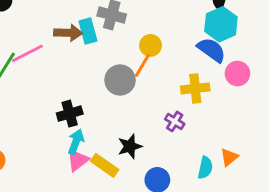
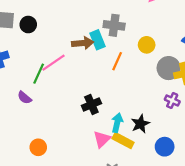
orange line: (142, 65) -> (117, 61), moved
gray circle: (120, 80) -> (169, 68), moved
cyan arrow: (76, 142) -> (117, 123), moved

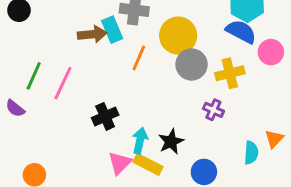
yellow circle: (147, 45) -> (178, 36), size x1.6
pink line: (54, 63) -> (63, 83), moved, turned -30
gray circle: (169, 68) -> (192, 64), moved

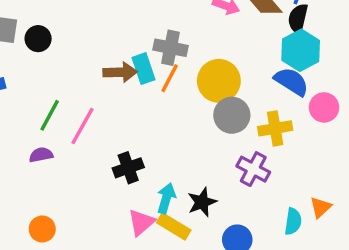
orange line: (139, 58) -> (170, 78), moved
purple semicircle: (15, 108) -> (41, 155), moved, turned 126
purple cross: (213, 110) -> (253, 169), size x1.4

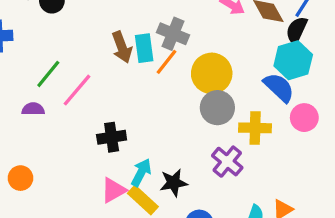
brown arrow: (120, 72) -> (122, 47), turned 60

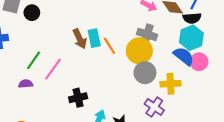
black semicircle: (297, 30) -> (192, 18), turned -114
gray cross: (173, 34) -> (147, 34), moved
orange line: (167, 62) -> (109, 46), turned -66
pink circle: (304, 118) -> (199, 62), moved

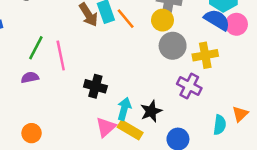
yellow circle: (139, 51) -> (162, 20), size x0.7
pink line: (53, 69) -> (61, 55), turned -40
black cross: (78, 98) -> (95, 86), turned 36

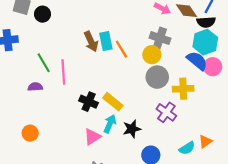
green line: (36, 48) -> (44, 63), turned -66
cyan semicircle: (220, 125) -> (187, 148), turned 42
yellow rectangle: (130, 130) -> (113, 102), moved

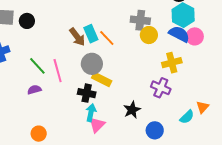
yellow circle: (152, 55) -> (149, 35), moved
gray circle: (157, 77) -> (92, 64), moved
yellow rectangle: (113, 102) -> (102, 79), moved
cyan arrow: (110, 124) -> (91, 113), moved

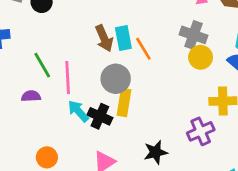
yellow rectangle: (102, 79) -> (124, 103), turned 60
purple cross: (161, 88) -> (201, 131), turned 30
cyan arrow: (91, 113) -> (78, 111), moved, turned -66
orange circle: (39, 134) -> (47, 157), moved

